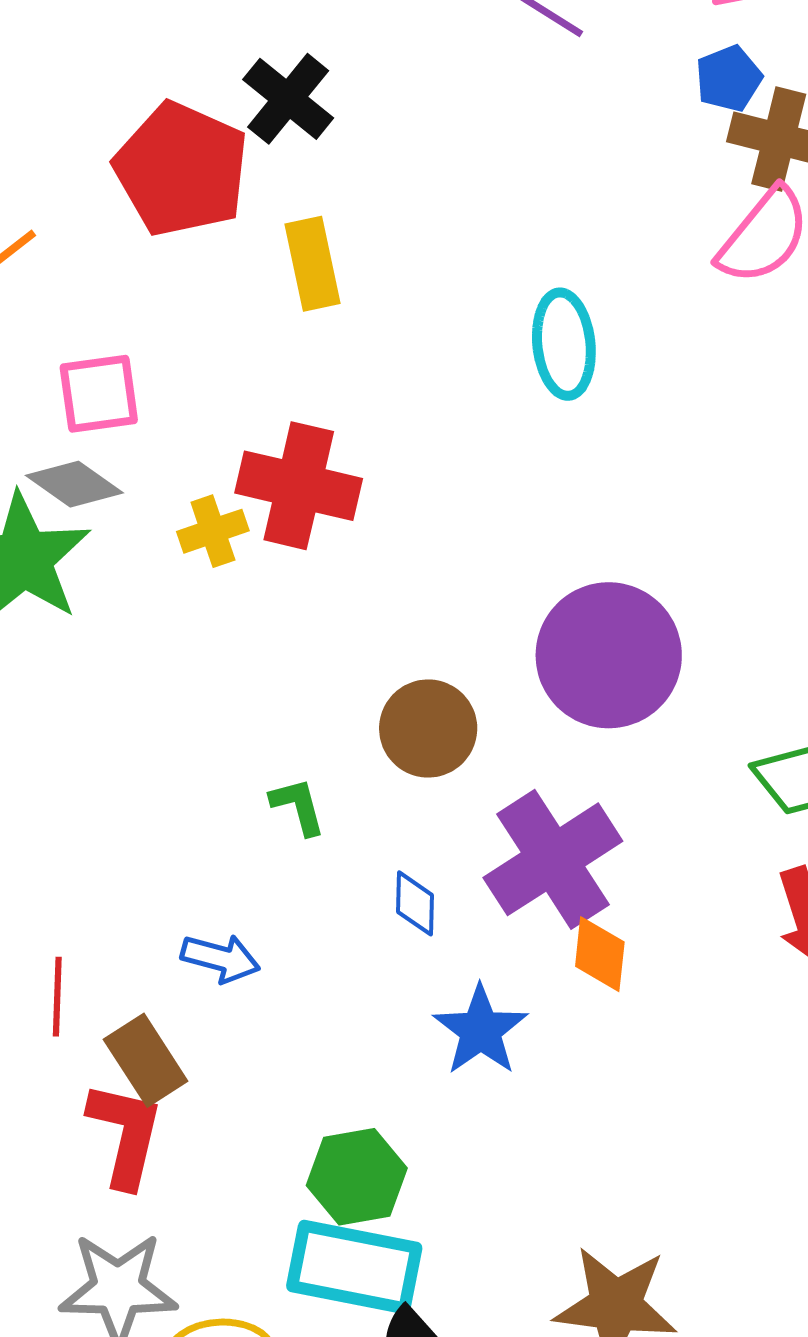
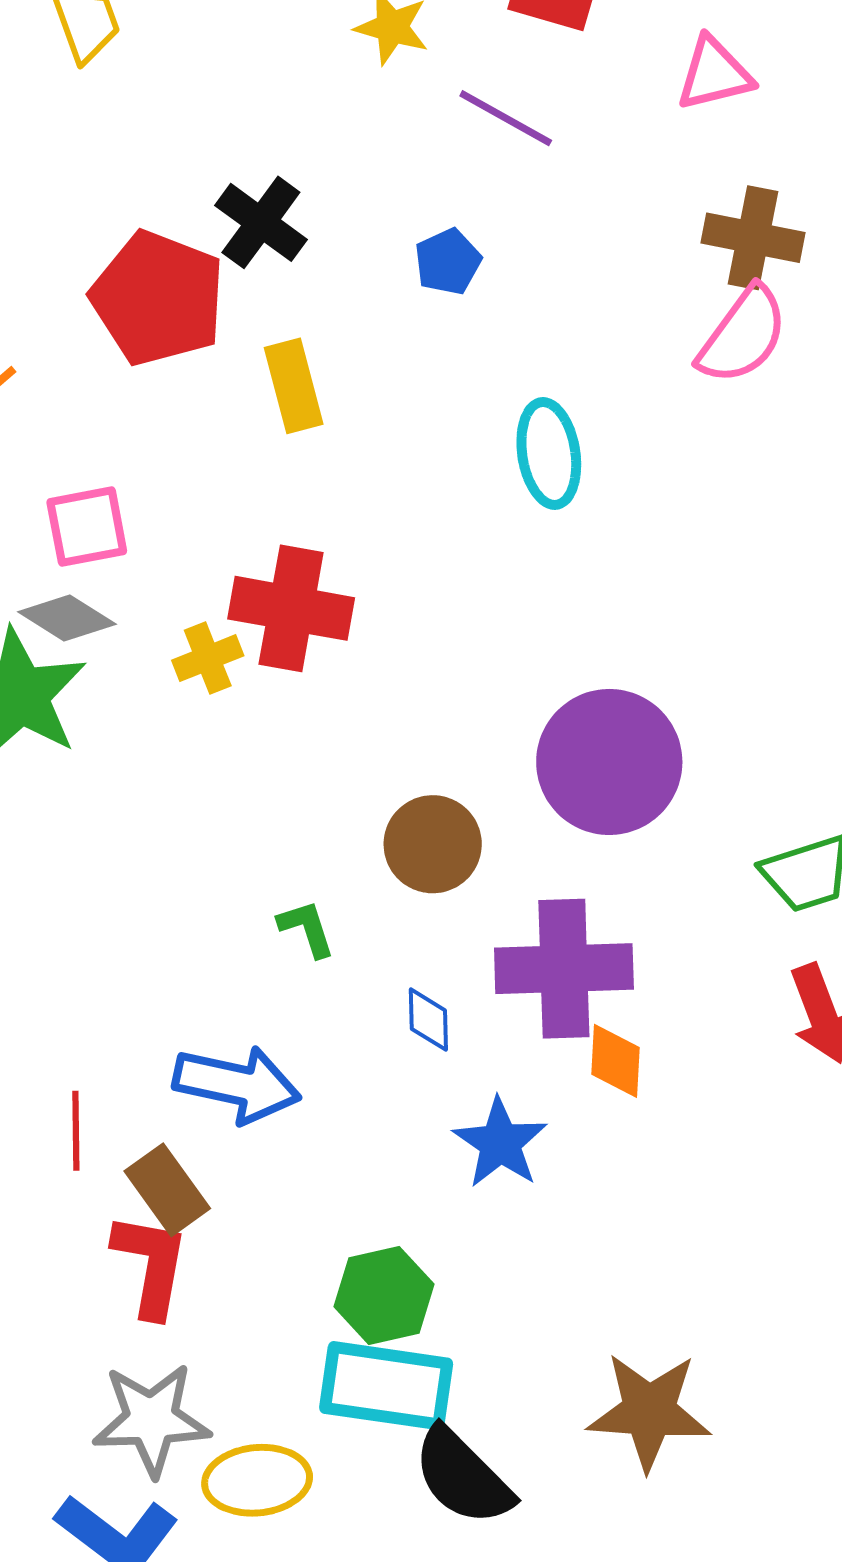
blue pentagon: (729, 78) -> (448, 262), moved
purple cross: (553, 859) -> (564, 969), turned 34
blue arrow: (221, 958) -> (237, 1084), size x1.6

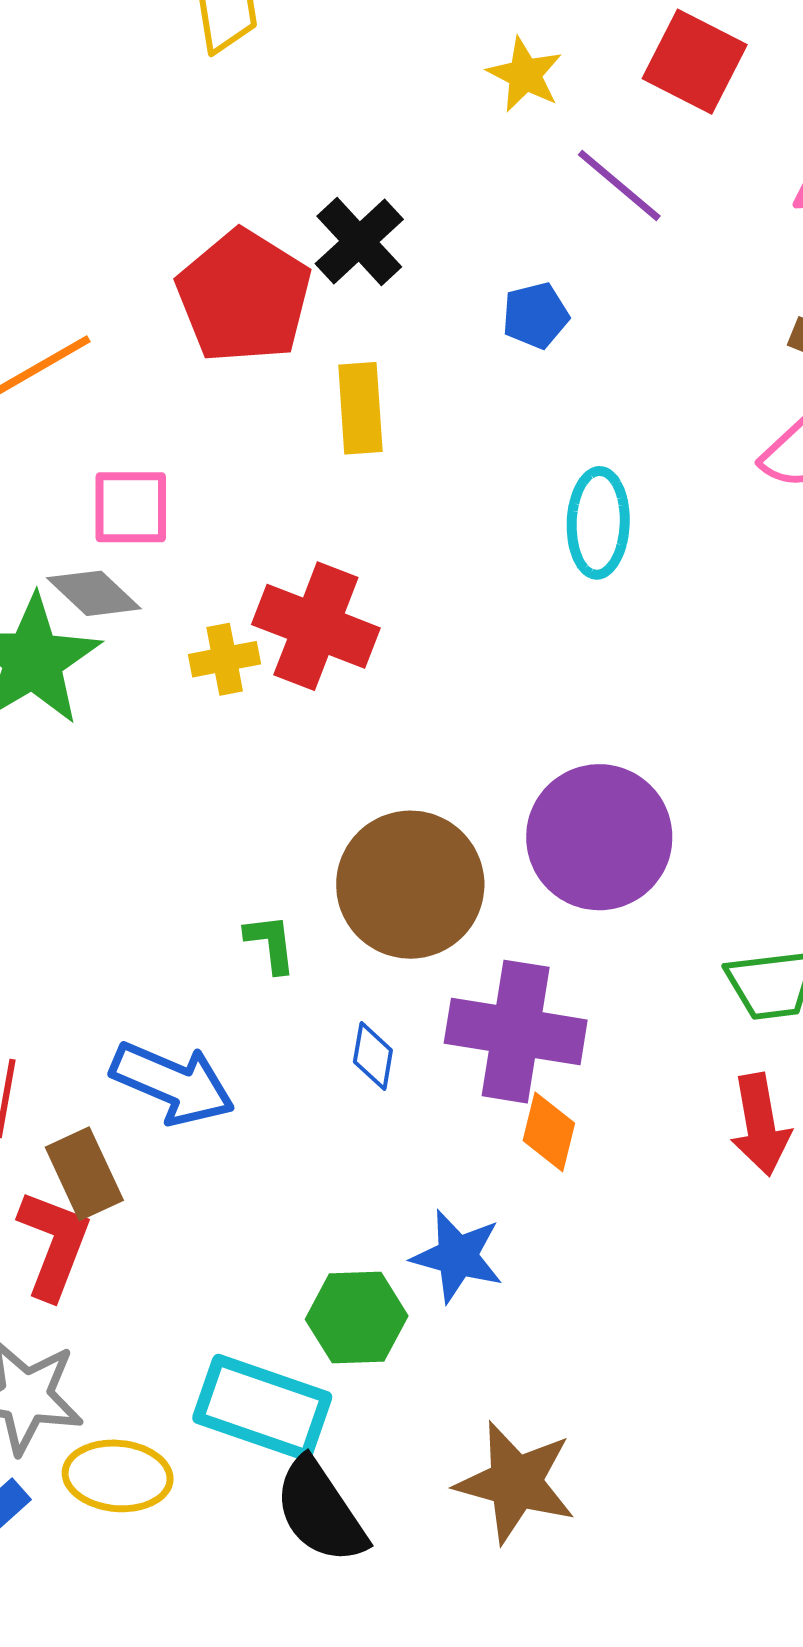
brown circle: (433, 844) -> (410, 885), size x1.5
blue star: (500, 1143) -> (457, 1256), moved, turned -30
green hexagon: (384, 1295) -> (357, 1318), moved

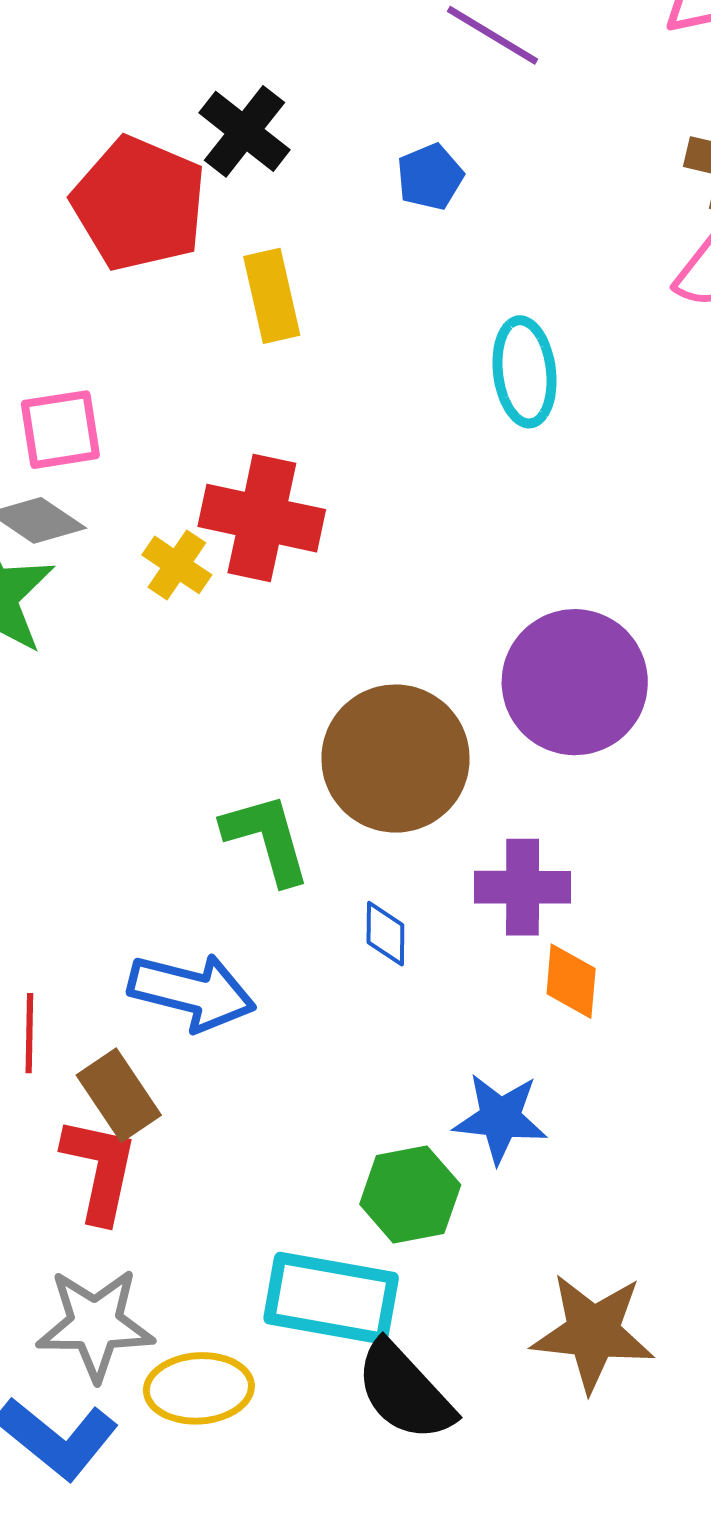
yellow cross: (225, 659) -> (177, 565), turned -36
green L-shape: (271, 943) -> (267, 838), size x1.6
purple cross: (516, 1032) -> (523, 887), size x0.7

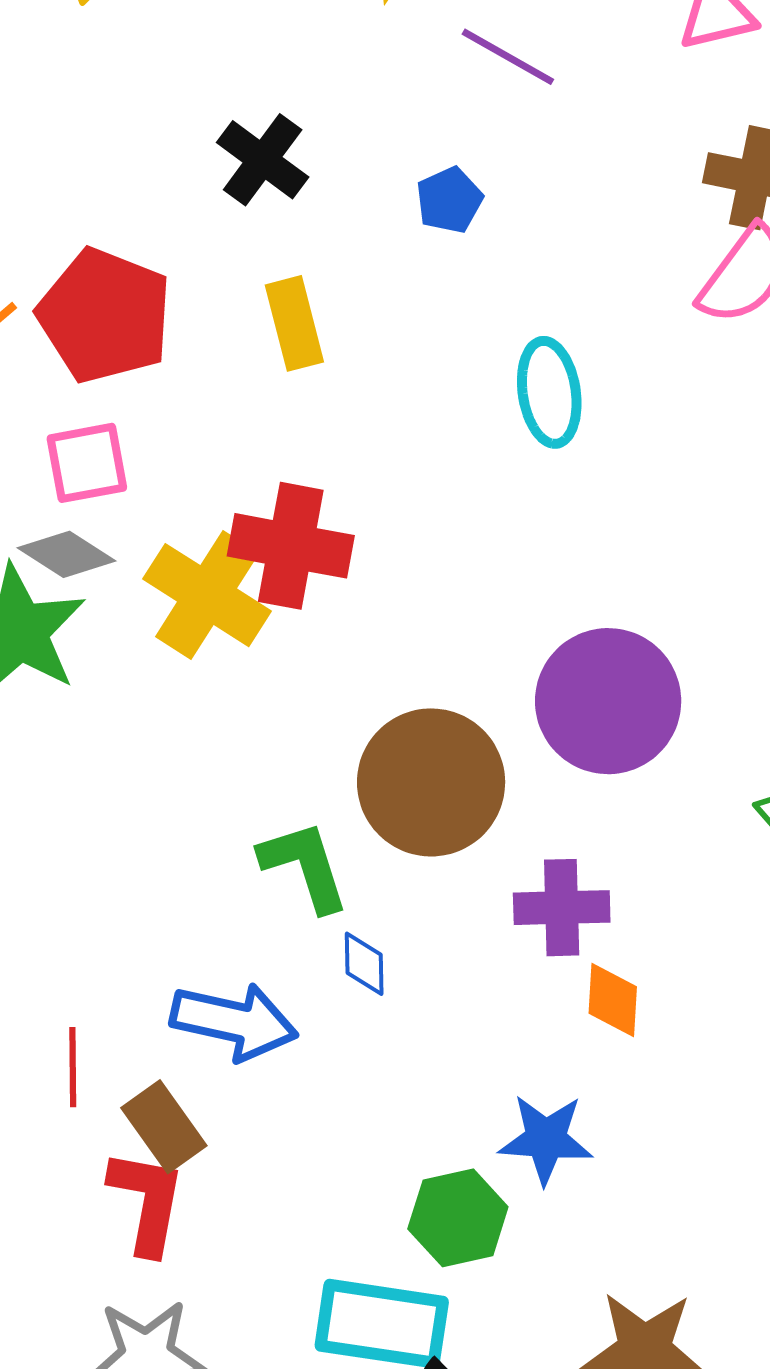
red pentagon: (139, 204) -> (105, 316), moved
yellow cross: (177, 565) -> (207, 595), size x1.8
blue diamond: (385, 934) -> (364, 964), moved

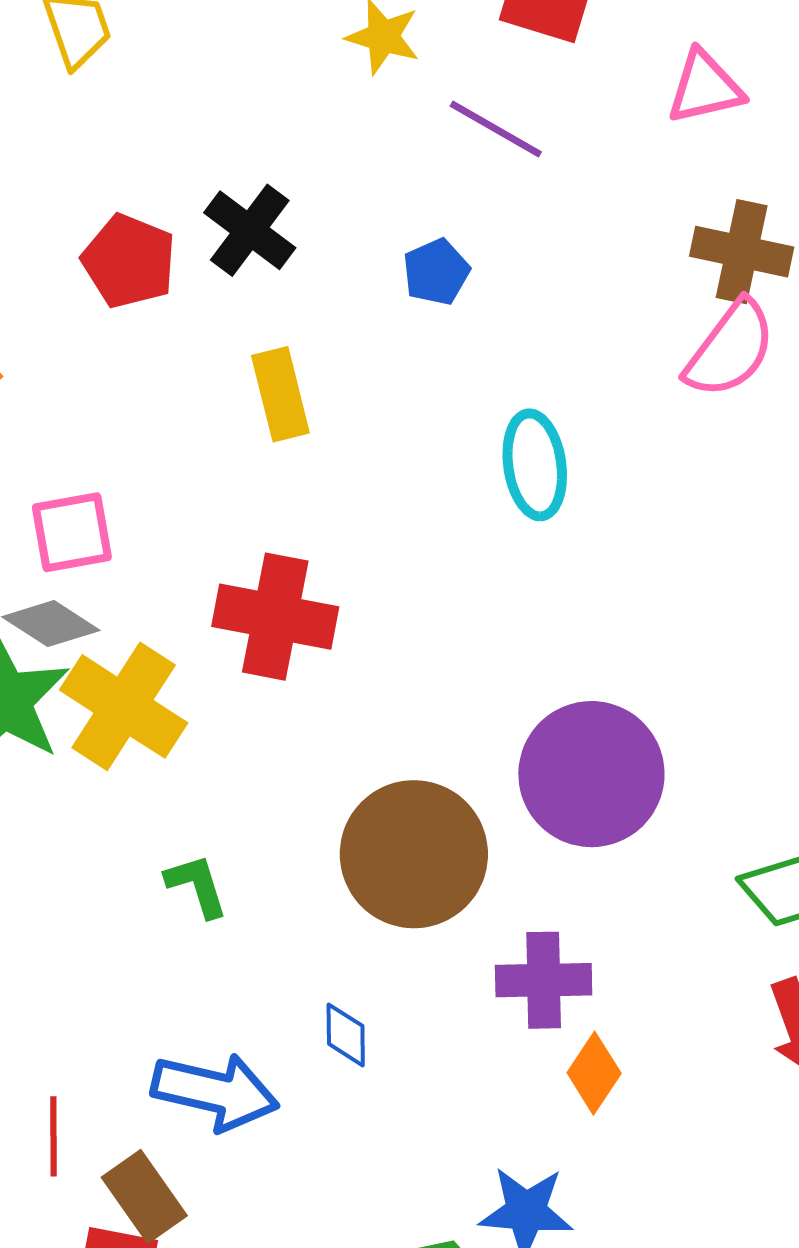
red pentagon: (105, 316) -> (129, 261), moved, size x0.7
yellow cross: (207, 595) -> (124, 706), moved
green L-shape: (304, 866) -> (197, 886), moved, size x0.7
orange diamond: (613, 1000) -> (594, 1073), turned 30

